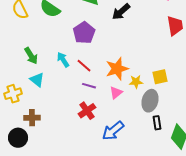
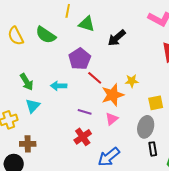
cyan arrow: (63, 60) -> (59, 86), turned -56
red line: (84, 66) -> (95, 78), moved
cyan triangle: (37, 80) -> (33, 106), turned 35
yellow star: (136, 82) -> (132, 81), moved

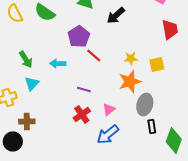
orange star: (113, 95) -> (130, 82), moved
yellow square: (156, 103) -> (157, 64), moved
pink triangle: (112, 119) -> (109, 110), moved

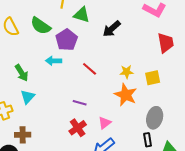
purple pentagon: (79, 36) -> (67, 40), moved
cyan arrow: (58, 64) -> (54, 61), moved
orange star: (130, 82) -> (126, 95), turned -30
gray ellipse: (145, 104) -> (155, 118), moved

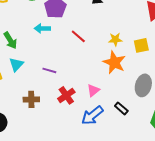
purple line: (80, 103) -> (49, 70), moved
brown cross: (23, 135) -> (31, 99), moved
black rectangle: (148, 140) -> (121, 108), moved, turned -40

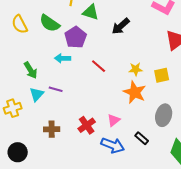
purple line: (49, 70) -> (56, 89), moved
blue arrow: (92, 115) -> (113, 145), turned -120

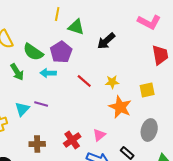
green semicircle: (50, 23) -> (33, 52), moved
yellow star: (136, 69) -> (112, 82), moved
green arrow: (31, 70) -> (17, 72), moved

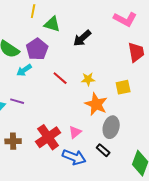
cyan arrow: (48, 73) -> (24, 70), turned -35
gray ellipse: (149, 130) -> (111, 127), moved
red cross: (72, 140) -> (48, 137), size x1.4

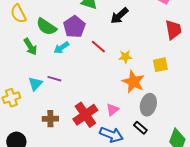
red line: (60, 78) -> (98, 47), moved

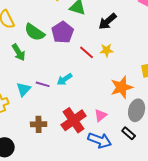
cyan arrow: (61, 48) -> (65, 79), moved
yellow star: (125, 57) -> (107, 50), moved
orange star: (133, 82) -> (122, 87), turned 30

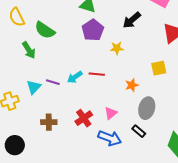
black arrow: (108, 21) -> (132, 20), moved
purple pentagon: (63, 32) -> (93, 30), moved
red line: (87, 52) -> (97, 74), moved, turned -35
orange star: (122, 87) -> (132, 85), size x0.6
red cross: (74, 120) -> (84, 118), size x0.7

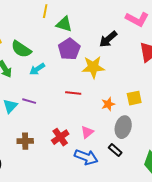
yellow star: (117, 48) -> (93, 67), size x1.6
yellow square: (159, 68) -> (134, 98), moved
cyan arrow: (75, 77) -> (37, 69), moved

